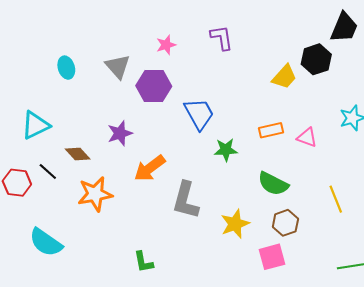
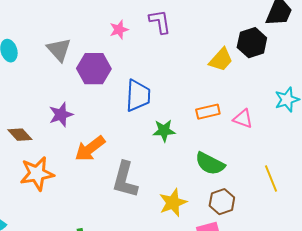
pink star: (166, 45) -> (119, 30), moved
blue trapezoid: (199, 114) -> (138, 96), turned 32

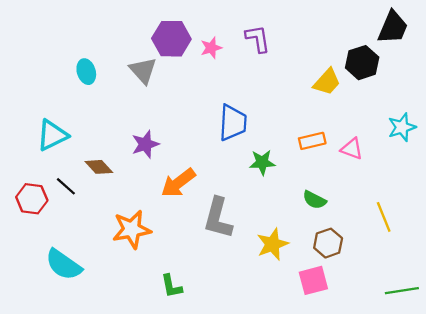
purple hexagon: (94, 69) -> (171, 39), moved
green semicircle: (210, 164) -> (314, 200), size x0.7
orange star: (37, 174) -> (132, 229), moved

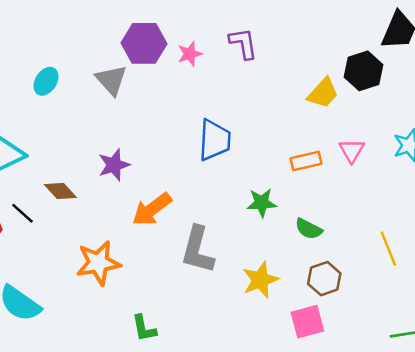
cyan ellipse: (86, 72) -> (46, 81), turned 50
pink triangle: (352, 149) -> (352, 151), moved, turned 40
green star: (262, 162) -> (262, 203), moved

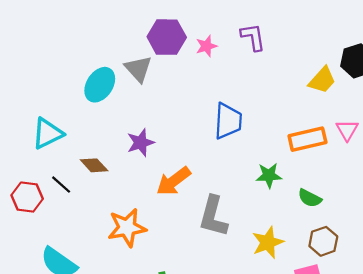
cyan ellipse: (46, 81) -> (100, 85), moved, size x1.4
orange rectangle: (306, 161) -> (307, 139), size x1.4

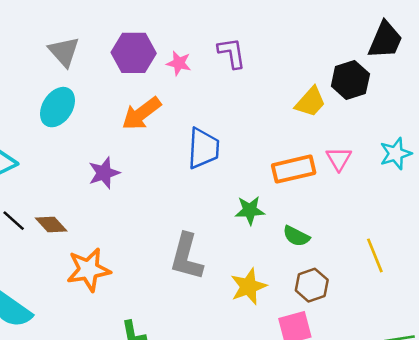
pink star: (206, 46) -> (179, 63), turned 30
gray triangle: (138, 69) -> (64, 52), moved
brown diamond: (94, 165) -> (51, 225), moved
orange arrow: (174, 181) -> (141, 114), moved

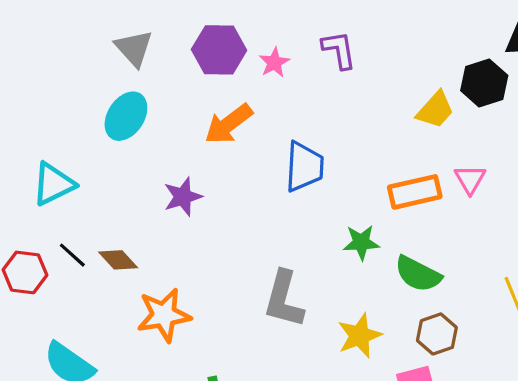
pink star: (179, 63) -> (274, 62), turned 30
green semicircle: (296, 236) -> (418, 274), size x1.4

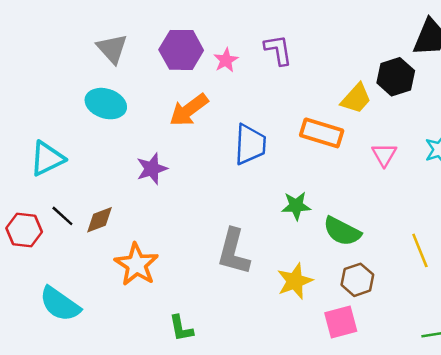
cyan ellipse: (126, 116) -> (106, 104), turned 75
orange rectangle: (415, 192) -> (322, 133), moved, turned 30
brown diamond: (118, 260) -> (99, 220), turned -68
orange star: (164, 315) -> (136, 264), turned -30

